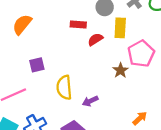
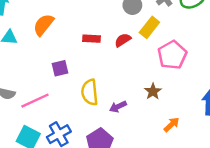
red rectangle: (78, 25) -> (91, 39), moved
yellow rectangle: (120, 28) -> (149, 27), turned 36
brown star: (120, 70) -> (153, 91), moved

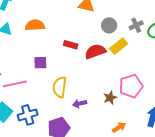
orange semicircle: (43, 25) -> (35, 25), turned 36
red semicircle: (123, 40) -> (95, 51), size x1.5
pink pentagon: (172, 55) -> (131, 86), moved

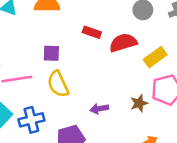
yellow rectangle: (119, 46) -> (155, 57), moved
yellow semicircle: (60, 87) -> (58, 84), moved, turned -35

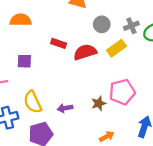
yellow rectangle: (155, 57) -> (116, 48), moved
yellow semicircle: (58, 84) -> (33, 102), moved

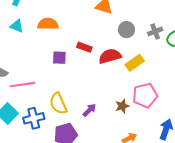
yellow rectangle: (116, 48) -> (135, 63), moved
purple square: (24, 61) -> (59, 58), moved
purple arrow: (65, 108) -> (89, 110), turned 144

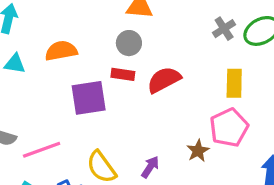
gray circle: (126, 30) -> (129, 43), moved
purple square: (59, 58) -> (89, 98), size x1.6
yellow rectangle: (135, 63) -> (234, 83), moved, turned -42

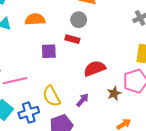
red semicircle: (164, 80) -> (95, 68), moved
purple square: (89, 98) -> (49, 51), size x0.7

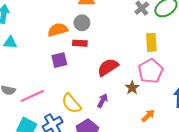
orange semicircle: (35, 19) -> (58, 30), moved

